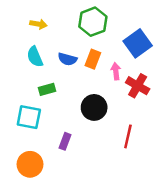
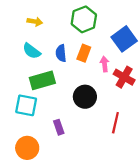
cyan semicircle: (35, 57) -> (32, 51), turned -30
blue semicircle: (67, 59) -> (61, 53), turned 70
green rectangle: (47, 89) -> (42, 80), size x1.6
purple rectangle: (65, 141) -> (59, 127), turned -40

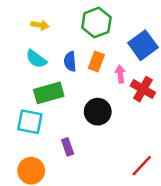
red line: (115, 123) -> (142, 166), moved, turned 30

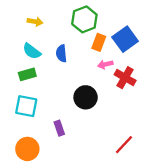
orange rectangle: (96, 61) -> (99, 42), moved
pink arrow: (120, 74) -> (105, 64), turned -96
green rectangle: (49, 93) -> (27, 74), moved, size x0.7

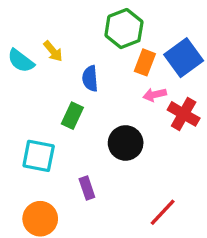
yellow arrow: (35, 22) -> (53, 51), moved, turned 40
cyan semicircle: (32, 51) -> (21, 61), moved
green rectangle: (27, 74) -> (72, 116), moved, turned -49
red line: (124, 145) -> (163, 212), moved

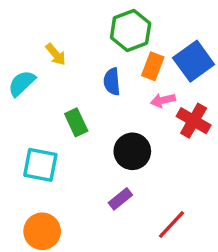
cyan semicircle: (21, 61) -> (22, 83), moved, turned 100
blue semicircle: (90, 79) -> (112, 82), moved
green rectangle: (72, 116) -> (76, 122), turned -50
purple rectangle: (87, 188) -> (120, 199), moved, turned 70

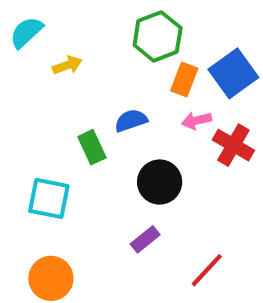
yellow arrow: (56, 54) -> (67, 65), turned -70
blue semicircle: (112, 82) -> (131, 121), moved, turned 76
cyan semicircle: (22, 83) -> (26, 32), moved

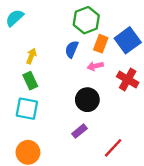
yellow arrow: (67, 65) -> (31, 56), moved, turned -48
blue semicircle: (131, 121) -> (72, 49), moved, turned -48
pink arrow: (196, 121) -> (95, 66), moved
green rectangle: (92, 147) -> (30, 81), moved

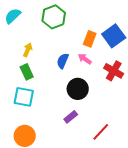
green hexagon: (86, 20) -> (54, 17), moved
blue semicircle: (72, 49) -> (63, 61), moved
pink arrow: (95, 66) -> (85, 59), turned 48

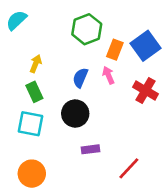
green hexagon: (54, 17) -> (87, 29), moved
pink arrow: (85, 59) -> (108, 75), turned 32
black circle: (78, 89) -> (75, 114), moved
purple rectangle: (71, 117) -> (91, 149), turned 32

